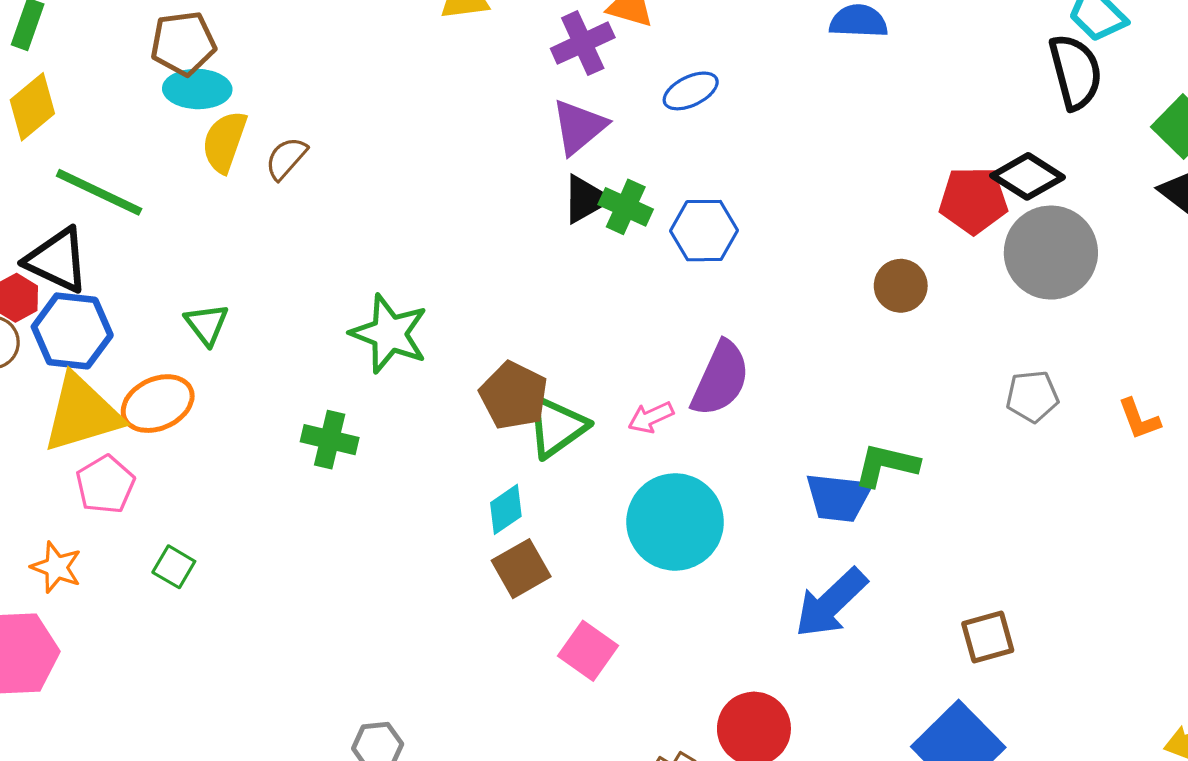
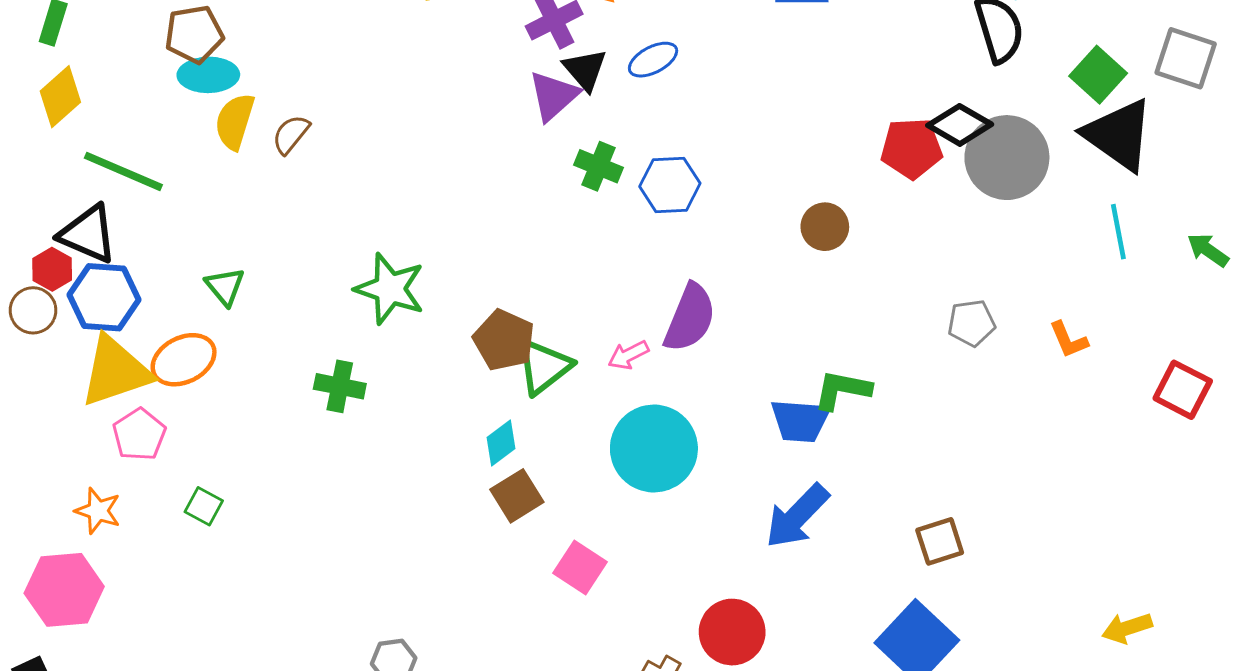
black triangle: (586, 199) -> (585, 70), moved, turned -39
gray circle: (1051, 253) -> (1007, 158), moved
brown circle: (901, 286) -> (825, 227), moved

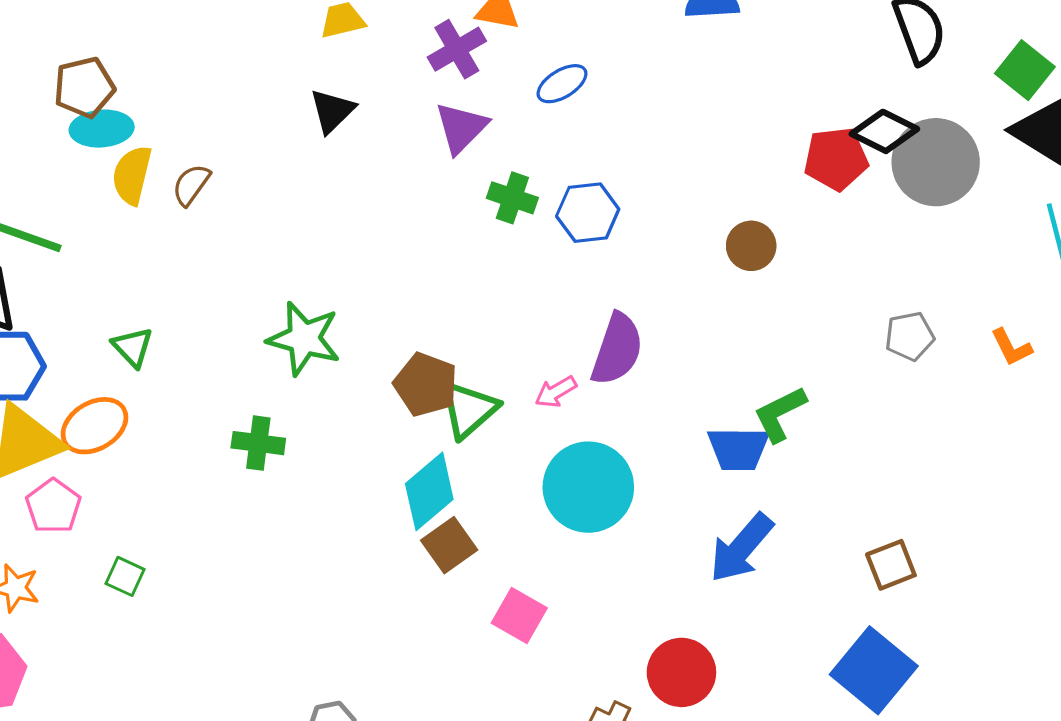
black triangle: (585, 70) -> (332, 111), moved, turned 30
green L-shape: (842, 390) -> (780, 414), turned -34
cyan diamond: (501, 443) -> (429, 491), size x1.6

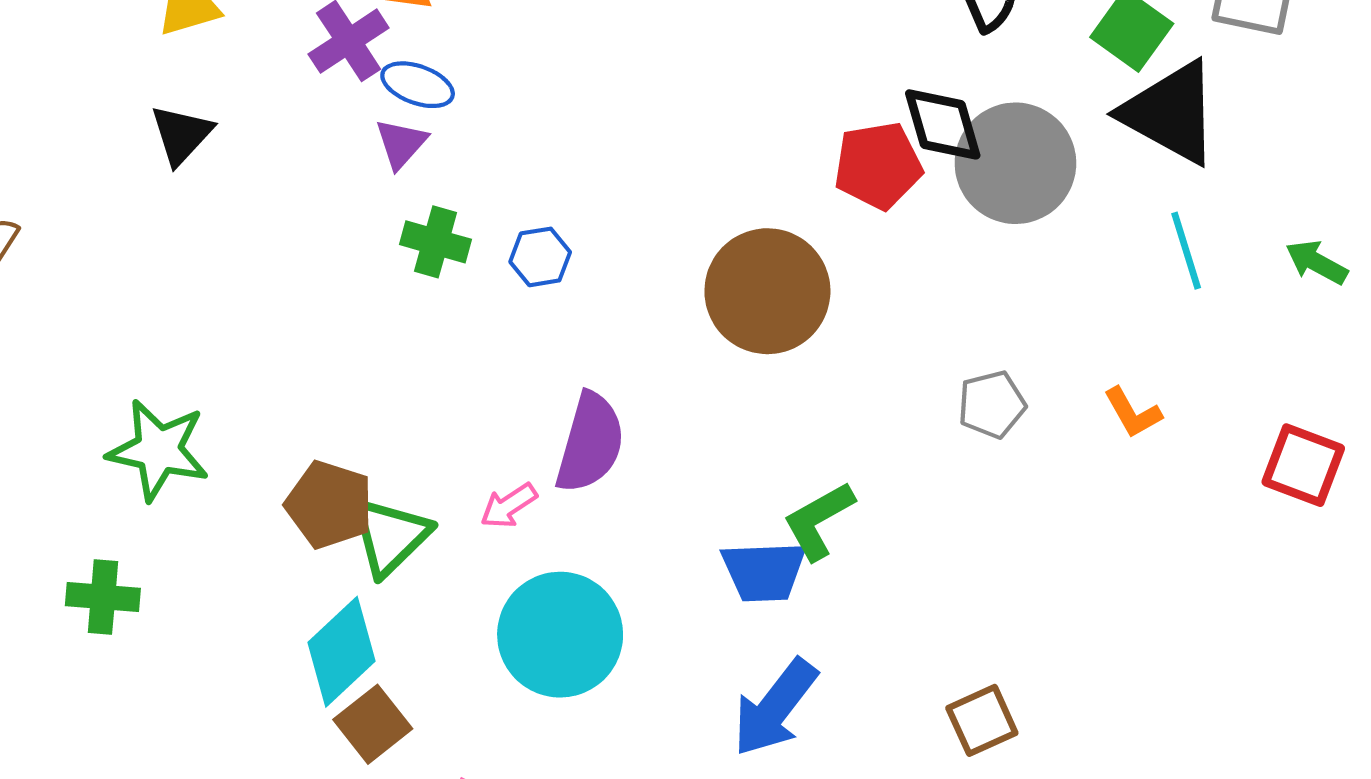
blue ellipse: (562, 84) -> (418, 85), moved, turned 54
purple triangle: (461, 128) -> (401, 144), moved, size x0.7
black diamond: (884, 131) -> (943, 124), turned 50
blue hexagon: (588, 213) -> (540, 257), size x0.7
brown circle: (751, 246) -> (767, 291), size x1.8

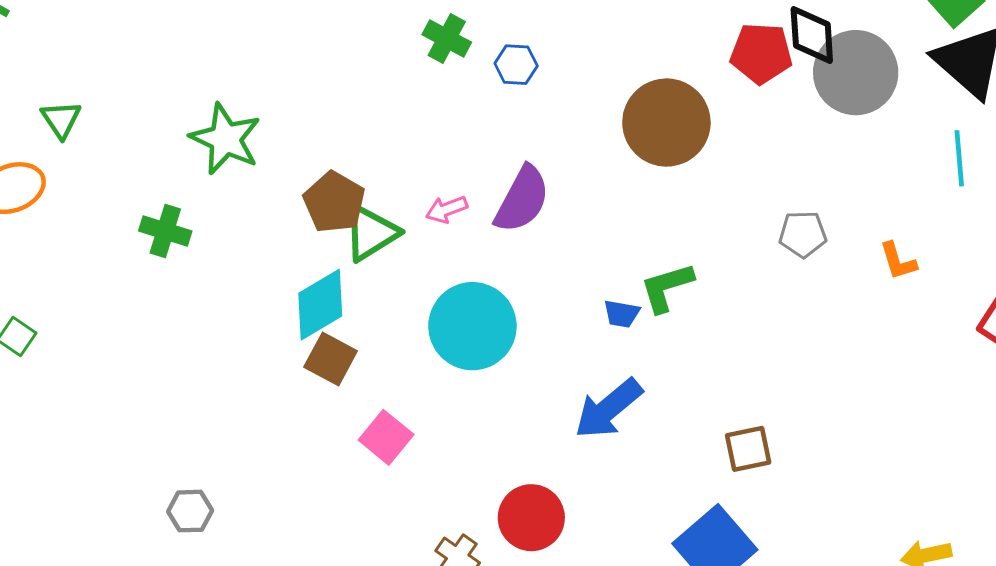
pink arrow: (509, 506) -> (446, 209), moved
blue trapezoid: (764, 571) -> (622, 314), size x0.6
brown square: (373, 724) -> (331, 359), turned -36

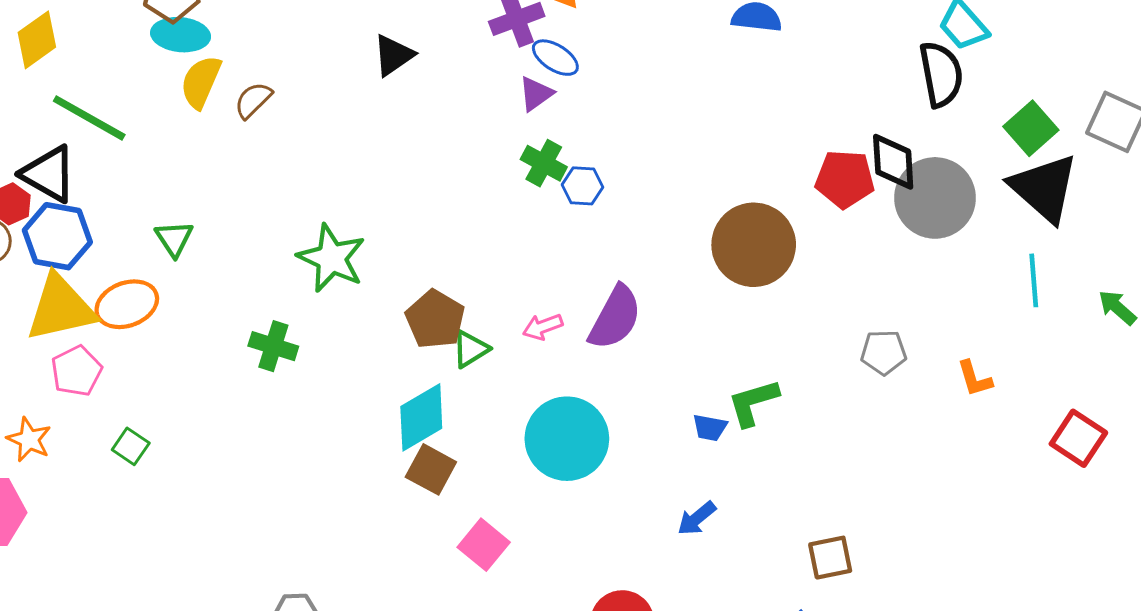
blue hexagon: (516, 65) -> (582, 186), moved
green triangle: (371, 233) -> (470, 349), size x0.7
blue arrow: (608, 409) -> (697, 518), size x0.6

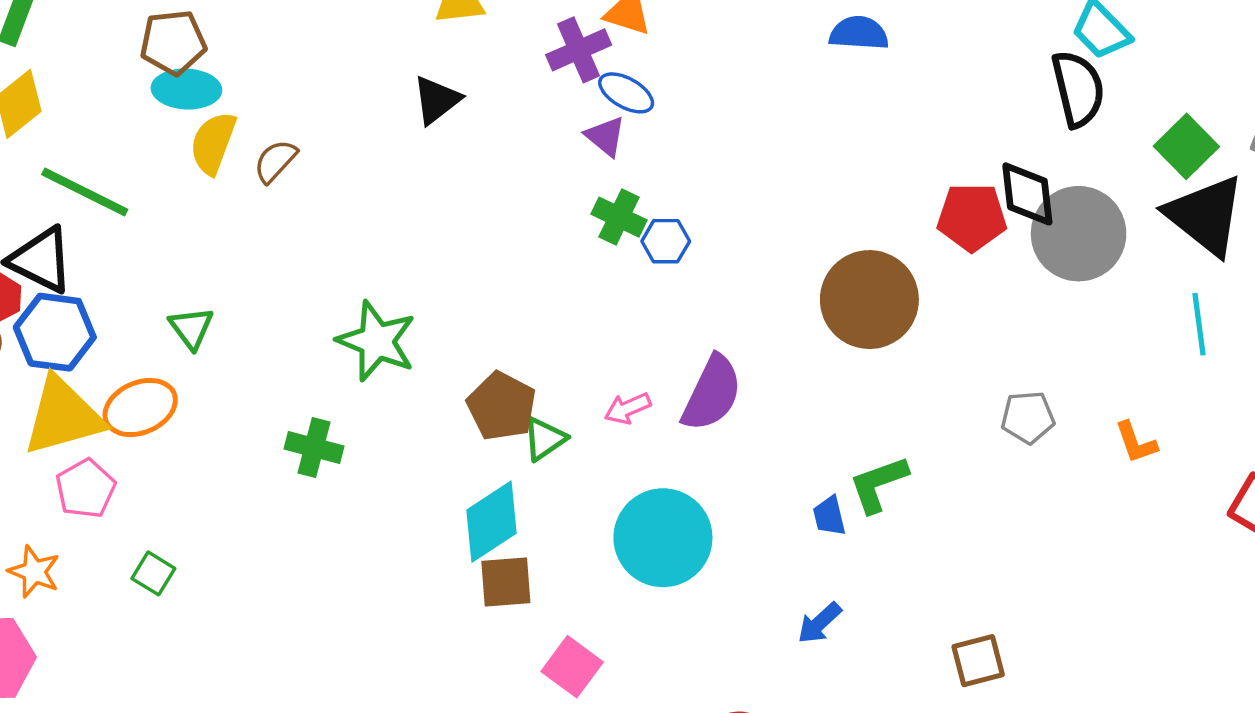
purple triangle: (536, 94) -> (605, 136), turned -42
blue trapezoid: (710, 428) -> (829, 516), turned 69
brown square: (431, 469) -> (506, 582), turned -30

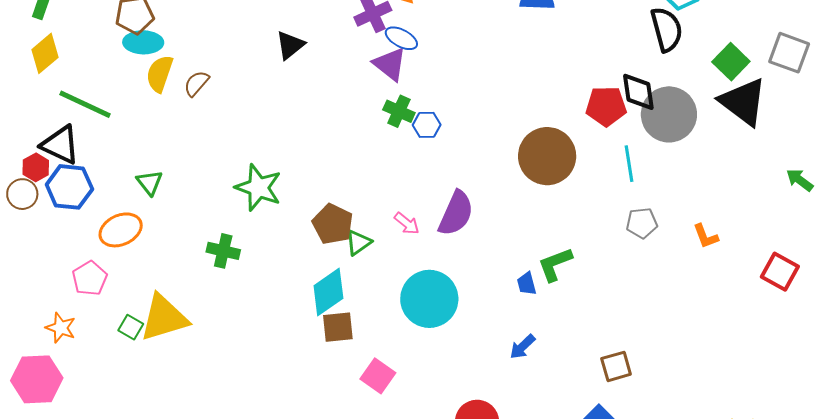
purple triangle: (605, 136) -> (390, 64), size x1.4
cyan line: (1199, 324) -> (629, 164), moved
pink arrow: (628, 408) -> (407, 223), turned -116
yellow triangle: (63, 416) -> (164, 318), moved

